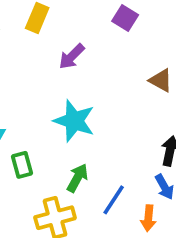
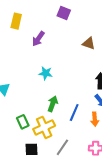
cyan star: (74, 121) -> (46, 73), size x0.6
green rectangle: (22, 165) -> (23, 122), moved

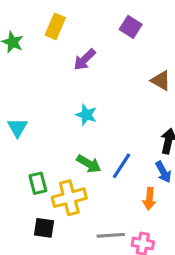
green arrow: (53, 104) -> (89, 164), turned 91
blue line: (74, 112) -> (122, 166), moved
gray line: (62, 147) -> (111, 235), moved, turned 42

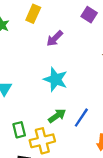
cyan star: (86, 115) -> (56, 79), size x1.5
green arrow: (89, 164) -> (57, 116), turned -66

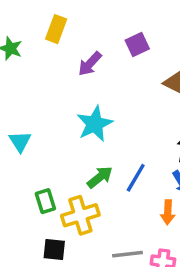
purple square: (89, 15) -> (137, 44), moved, turned 35
cyan star: (56, 79) -> (95, 124), turned 30

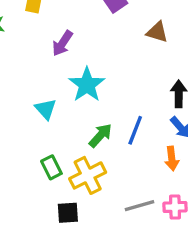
purple arrow: (90, 64) -> (62, 43), moved
cyan triangle: (20, 141) -> (46, 109), moved

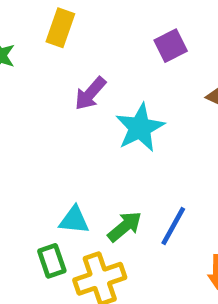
cyan star: (87, 85) -> (140, 128), moved
cyan triangle: (46, 109) -> (74, 220), moved, turned -50

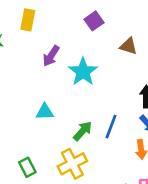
cyan triangle: (74, 220) -> (45, 112), moved
green rectangle: (52, 261) -> (27, 167), moved

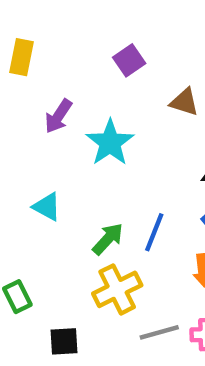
cyan triangle: (45, 112) -> (47, 207), turned 30
yellow cross: (72, 164) -> (117, 289), moved

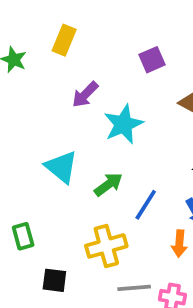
cyan triangle: (47, 207) -> (61, 167), size x1.4
green arrow: (108, 239) -> (108, 185), moved

